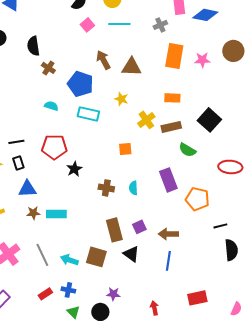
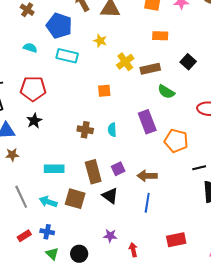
orange rectangle: (172, 98) -> (160, 36), moved
black square: (209, 120) -> (188, 62), size x0.7
black star: (74, 169) -> (34, 121), moved
cyan rectangle: (56, 214) -> (54, 169), moved
purple star: (113, 294) -> (110, 236), moved

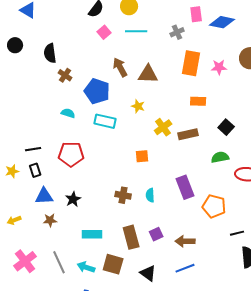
green semicircle: (166, 92) -> (220, 157), moved, turned 138
black star: (34, 121) -> (73, 199), moved
black triangle: (110, 196) -> (148, 273), moved
blue line: (147, 203) -> (185, 268), turned 60

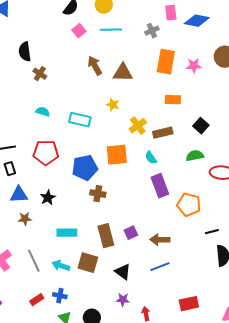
blue pentagon: (97, 91) -> (85, 168), moved, turned -30
orange square: (142, 156) -> (117, 155), size x1.6
cyan semicircle: (150, 195) -> (151, 158), moved, turned -32

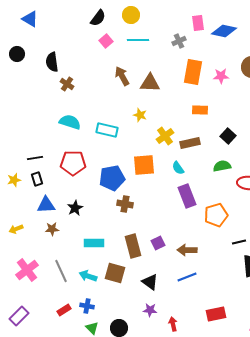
cyan semicircle: (43, 112) -> (70, 122), size x1.5
orange pentagon: (189, 205) -> (216, 215), turned -30

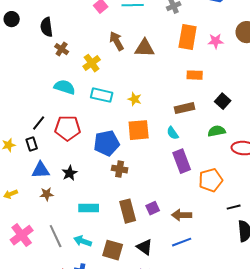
yellow star: (140, 115) -> (135, 99), moved
yellow cross: (165, 136) -> (92, 63), moved
black line: (35, 158) -> (39, 123), moved, turned -42
brown square: (115, 273) -> (113, 250), moved

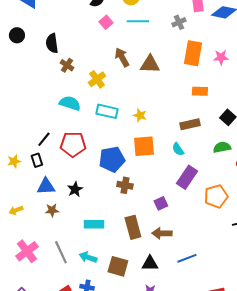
purple rectangle: (182, 161) -> (187, 177), turned 55
purple square: (153, 208) -> (161, 203), moved
brown arrow: (182, 215) -> (162, 233), moved
black triangle: (145, 247) -> (150, 263), turned -36

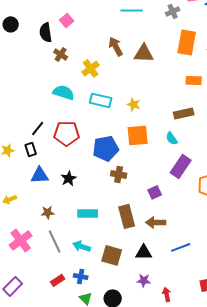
pink square: (106, 22) -> (67, 20), moved
brown star: (52, 210) -> (48, 212), moved

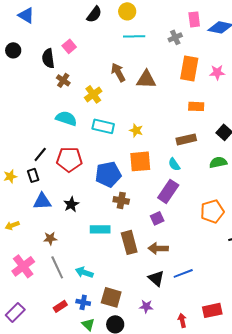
purple rectangle: (181, 166) -> (168, 191), moved
cyan rectangle: (88, 213) -> (100, 229), moved
black triangle: (144, 252) -> (156, 278), moved, turned 42
brown square: (112, 255) -> (111, 297), moved
red arrow: (167, 294) -> (182, 320), moved

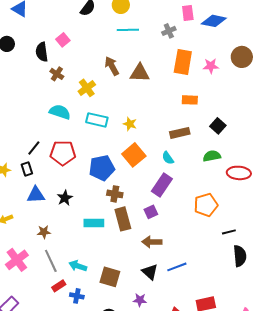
orange square: (140, 161) -> (134, 155), turned -35
brown rectangle: (129, 242) -> (123, 219), moved
brown square: (111, 297) -> (110, 277), moved
red rectangle: (60, 306) -> (59, 286), moved

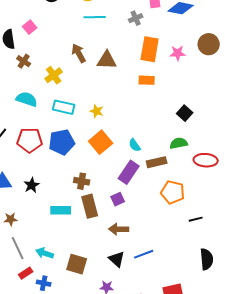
orange rectangle: (190, 100) -> (147, 80), moved
brown rectangle: (180, 133) -> (157, 162), moved
blue pentagon: (102, 168) -> (62, 142), moved
orange pentagon: (206, 205) -> (173, 192), turned 30
black semicircle: (240, 256) -> (207, 259), moved

